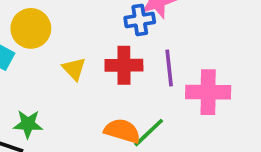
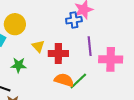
red cross: (124, 65) -> (58, 53), moved
green star: (28, 124) -> (19, 65), moved

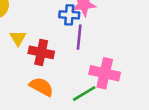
purple line: (90, 46) -> (79, 37), moved
green line: (78, 81) -> (84, 93), moved

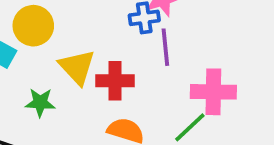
yellow triangle: (18, 38) -> (77, 67), size x1.5

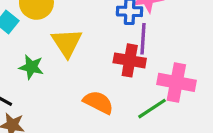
red cross: (115, 81) -> (130, 60), moved

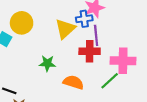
yellow triangle: (67, 43) -> (65, 29), moved, turned 30
green star: (31, 67) -> (47, 63), moved

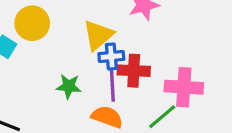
blue cross: (84, 19) -> (111, 57), moved
purple line: (96, 35) -> (112, 86), moved

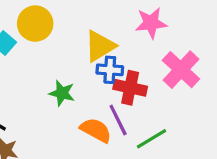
purple line: (112, 86) -> (118, 120), moved, turned -32
pink cross: (184, 87) -> (181, 70), moved, turned 30

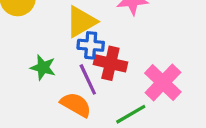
pink cross: (181, 70) -> (163, 82), moved
purple line: (118, 120) -> (88, 79), moved

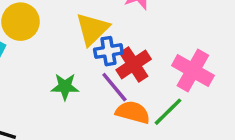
red cross: (110, 63) -> (134, 64), turned -32
orange semicircle: (76, 105) -> (133, 112), moved

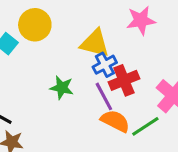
yellow triangle: (92, 29) -> (95, 43), turned 48
blue cross: (108, 51) -> (105, 65), turned -30

